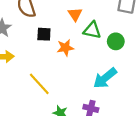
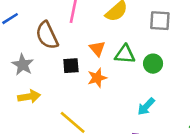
orange triangle: (75, 14) -> (97, 49), moved
cyan arrow: (105, 78) -> (146, 107), size x0.7

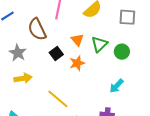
green triangle: (125, 54) -> (99, 44), turned -48
black square: (71, 66) -> (56, 53), turned -32

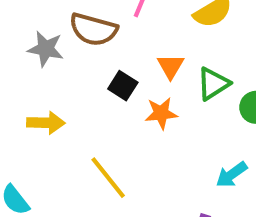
brown semicircle: (37, 29) -> (93, 29), turned -60
gray star: (18, 53) -> (46, 49), moved, turned -30
black square: (56, 53) -> (123, 86), turned -32

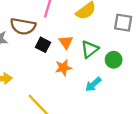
black square: (123, 86) -> (43, 45), moved
cyan arrow: (232, 175) -> (93, 84), moved

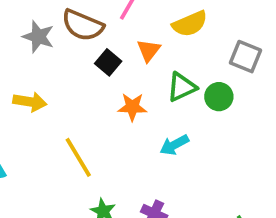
orange triangle: (66, 42) -> (149, 50), moved
green circle: (114, 60) -> (219, 97), moved

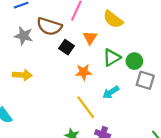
yellow semicircle: (190, 24) -> (113, 19), turned 66
gray square: (245, 57) -> (145, 80), moved
yellow line: (78, 157) -> (86, 107), moved

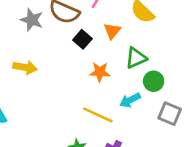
green circle: (134, 61) -> (154, 81), moved
gray square: (145, 80) -> (170, 114), moved
yellow line: (86, 107) -> (98, 115), turned -35

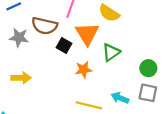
orange triangle: (112, 31) -> (87, 34), size x1.6
green circle: (154, 81) -> (148, 68), moved
cyan arrow: (130, 100) -> (120, 98), moved, turned 60

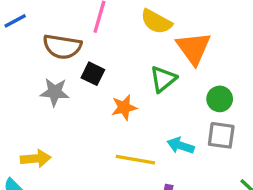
orange triangle: (87, 34) -> (194, 48), moved
gray star: (19, 38) -> (55, 92), moved
yellow arrow: (21, 78) -> (36, 159), moved

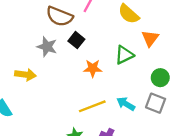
orange triangle: (194, 48) -> (150, 38), size x0.7
yellow arrow: (36, 159) -> (25, 75), moved
yellow line: (135, 160) -> (92, 106), turned -44

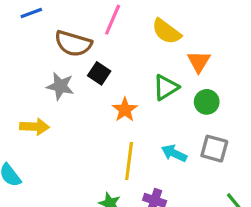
orange star: (93, 68) -> (125, 110), turned -30
green circle: (160, 78) -> (207, 102), moved
yellow line: (92, 106) -> (129, 161), turned -56

